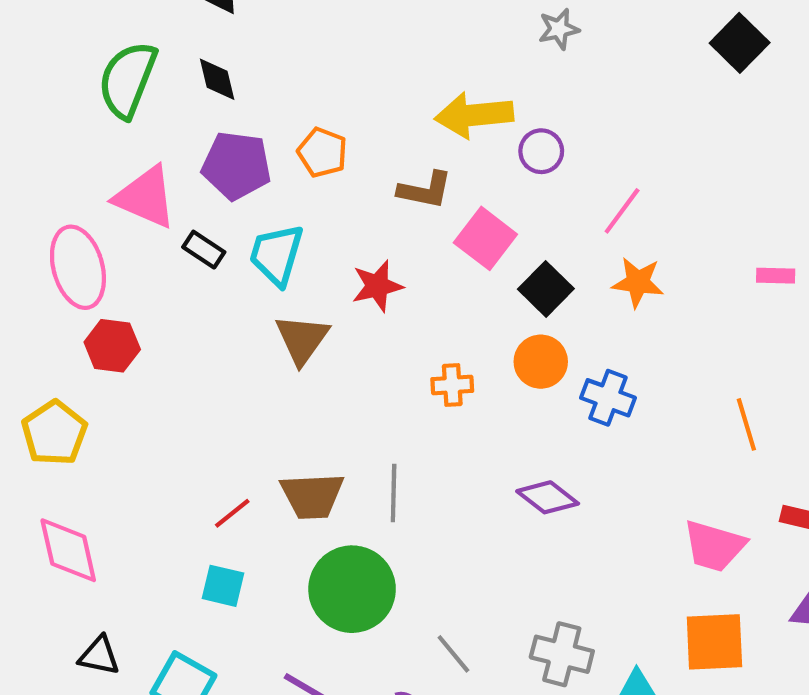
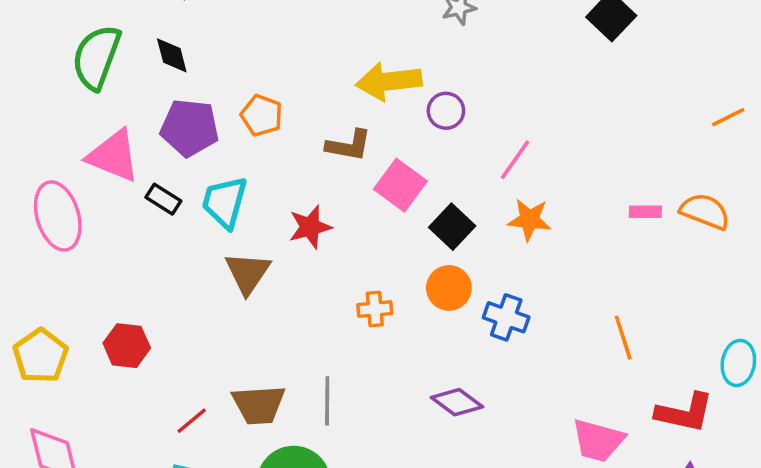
red hexagon: (112, 346) -> (127, 346), moved

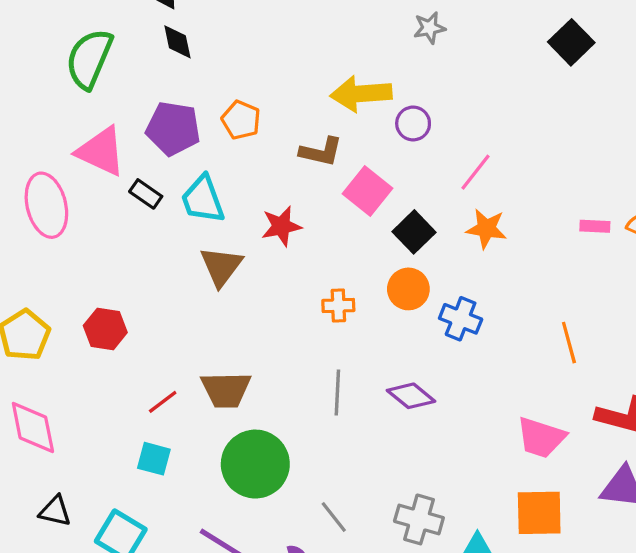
black diamond: (172, 55) -> (177, 42), moved
cyan trapezoid: (225, 202) -> (203, 199), turned -38
gray line: (327, 401) -> (337, 392), moved

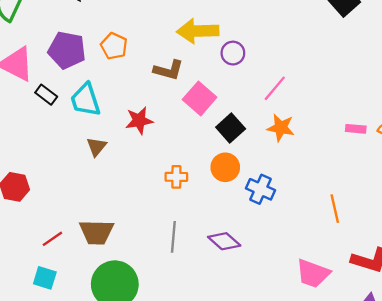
brown triangle: (221, 266) -> (96, 147), size x0.7

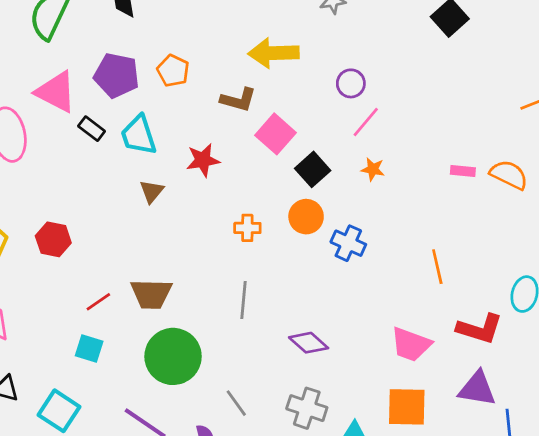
purple circle: (233, 53) -> (351, 83), moved
orange star: (281, 128) -> (373, 169), size x0.7
purple diamond: (224, 241) -> (309, 343), moved

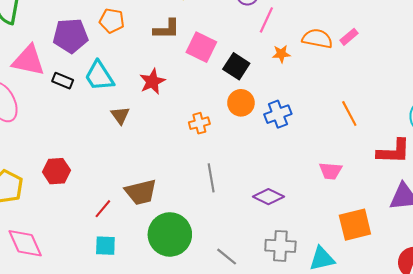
pink rectangle: (463, 171) -> (349, 37), turned -30
orange semicircle: (509, 175) -> (317, 39), moved
blue cross: (348, 243) -> (278, 114), turned -30
pink trapezoid: (411, 344) -> (331, 171), moved, size x0.7

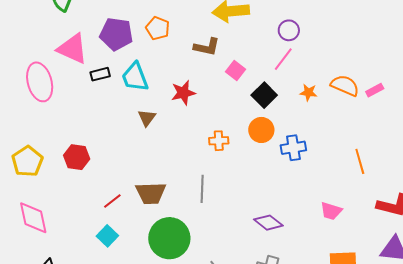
pink line: (266, 20) -> (283, 59), moved
pink square: (201, 47) -> (236, 71), size x0.7
black rectangle: (63, 81) -> (100, 74), turned -48
gray line: (211, 178) -> (202, 189), moved
cyan square: (105, 246) -> (107, 236), turned 30

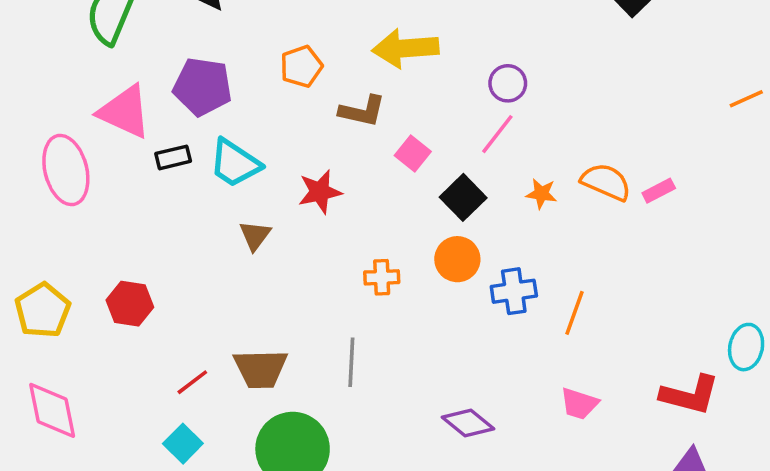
orange pentagon: (158, 28) -> (301, 66), moved, turned 30
cyan trapezoid: (135, 77) -> (235, 163), turned -36
orange line: (360, 161) -> (574, 313), moved, turned 35

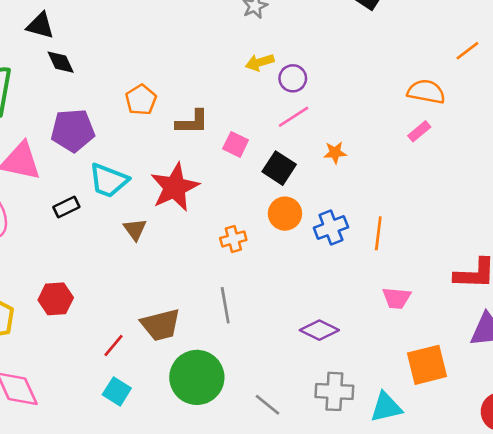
yellow arrow: (405, 48) -> (260, 62), moved, size x0.6
pink line: (497, 134) -> (294, 117), turned 32
black rectangle: (173, 157) -> (66, 207), moved
orange semicircle: (606, 182) -> (426, 92), moved
red star: (320, 192) -> (175, 187), size x1.5

